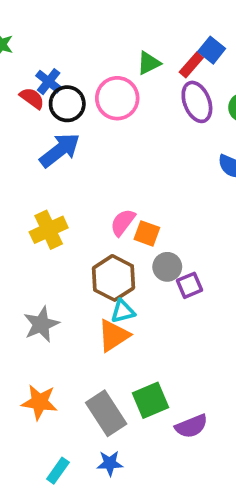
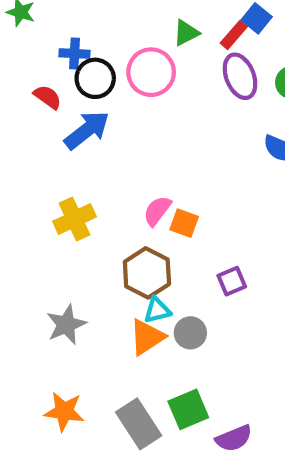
blue cross: (49, 82) -> (74, 54), turned -35
red semicircle: (32, 98) -> (48, 97), moved
gray circle: (167, 267) -> (190, 333), moved

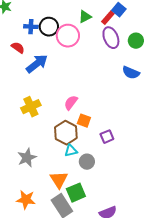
black circle: (95, 78) -> (49, 27), moved
orange square: (184, 223) -> (84, 121), moved
orange triangle: (147, 337) -> (59, 180), moved, turned -30
green square: (188, 409) -> (76, 193), moved

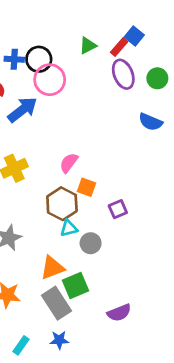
pink circle: (68, 36) -> (50, 80), moved
orange triangle: (59, 180) -> (52, 268), turned 42

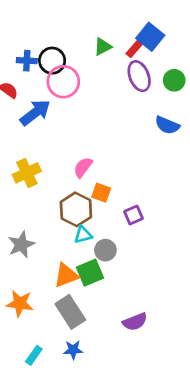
blue square: (134, 36) -> (150, 37), size x1.4
green square: (76, 285) -> (90, 273), moved

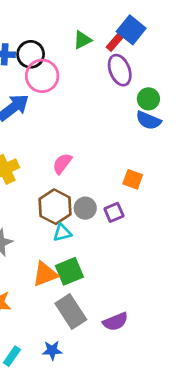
green circle: (174, 80) -> (148, 99), moved
orange square: (101, 193) -> (133, 179), moved
gray circle: (105, 250) -> (85, 208), moved
gray rectangle: (70, 312) -> (71, 312), moved

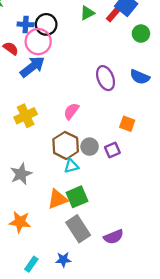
purple ellipse: (120, 70) -> (106, 78), moved
pink circle: (42, 76) -> (38, 42), moved
green circle: (148, 99) -> (141, 34), moved

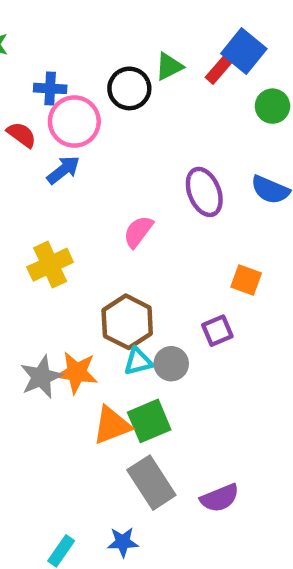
black circle: (46, 24) -> (129, 88), moved
blue arrow: (32, 67) -> (63, 170), size x0.7
pink semicircle: (71, 111) -> (138, 232), moved
gray circle: (90, 147) -> (171, 364), moved
orange star: (20, 222) -> (77, 373), moved

